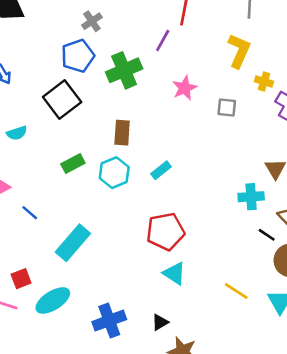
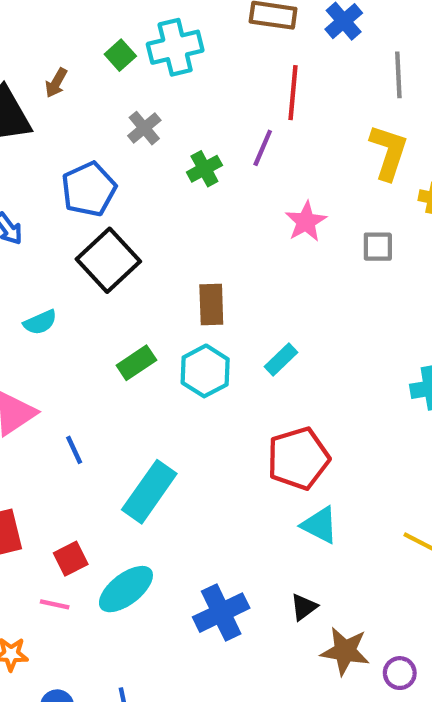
blue pentagon: (78, 56) -> (89, 189), moved
green cross: (124, 70) -> (204, 169), moved, size x0.6
blue line: (30, 213) -> (74, 450), turned 30

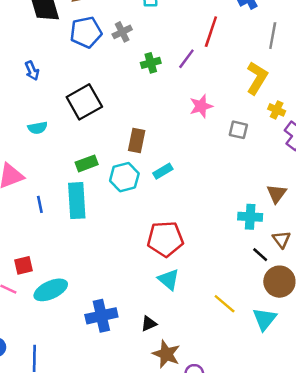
blue pentagon: (89, 189) -> (86, 32), moved
cyan rectangle: (281, 359) -> (163, 171), moved
cyan rectangle: (149, 492) -> (77, 201), moved, turned -52

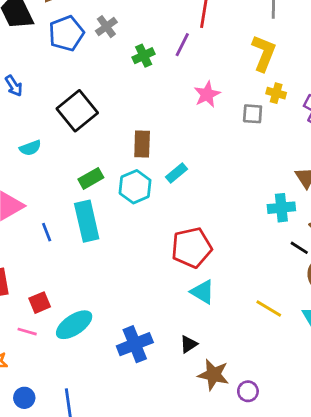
yellow cross: (277, 110) -> (276, 93), moved

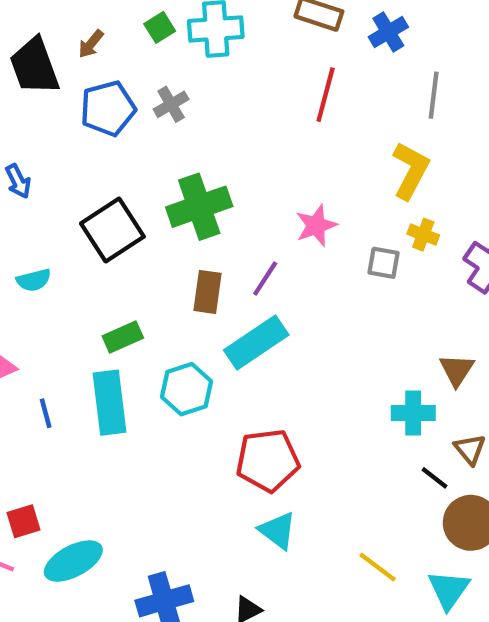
purple line: (182, 45) -> (265, 278), moved
green cross: (144, 56) -> (199, 207), moved, size x1.8
cyan rectangle: (177, 173) -> (256, 342), size x1.8
cyan hexagon: (135, 187) -> (187, 389), moved

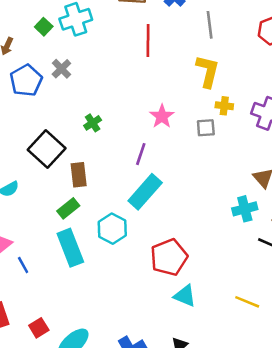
green cross: (199, 207) -> (93, 123), size x0.5
brown rectangle: (208, 292) -> (79, 175), moved
blue line: (46, 413) -> (23, 265), moved

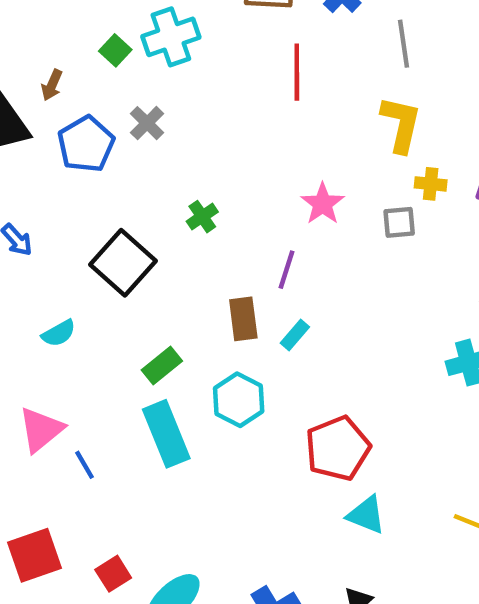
brown rectangle: (79, 175) -> (243, 319), moved
cyan rectangle: (145, 192) -> (295, 335), size x0.5

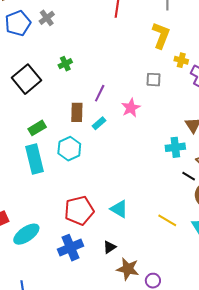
yellow cross: (431, 184) -> (181, 60), moved
pink star: (323, 204) -> (131, 108), moved
red pentagon: (338, 448) -> (79, 210), moved

